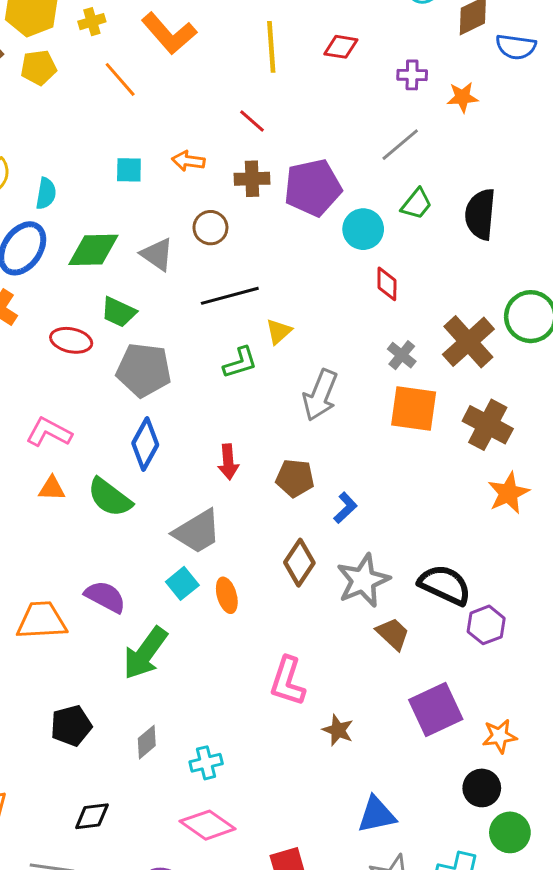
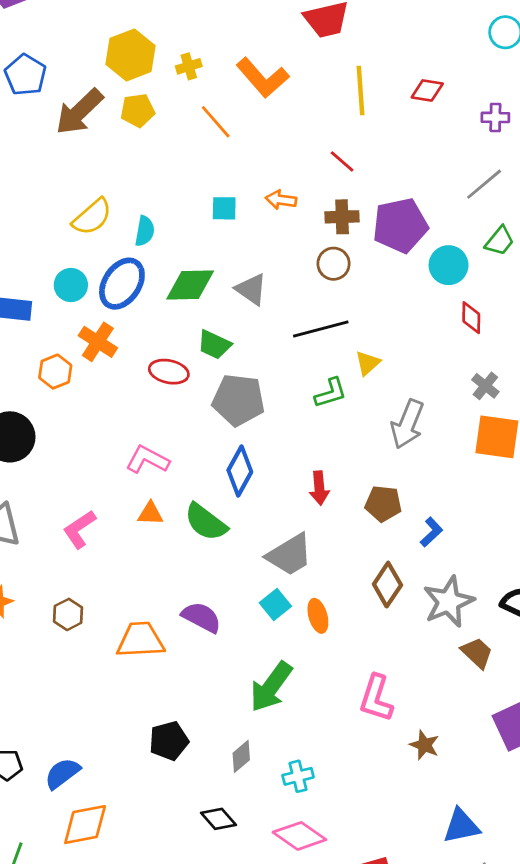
brown circle: (210, 228) -> (334, 264), moved
green arrow: (145, 653) -> (271, 687), moved
black diamond: (92, 816) -> (219, 819), moved, turned 56

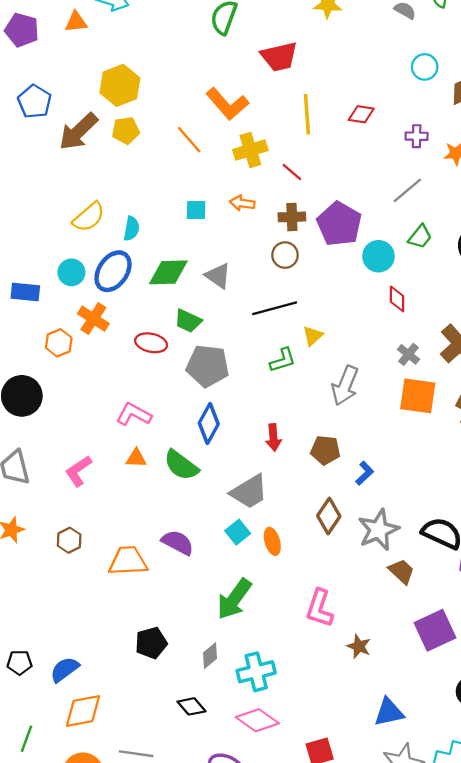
yellow cross: (189, 66) -> (250, 150), moved, size x1.6
purple pentagon: (400, 225) -> (339, 224), turned -30
cyan cross: (298, 776) -> (256, 672), size x1.5

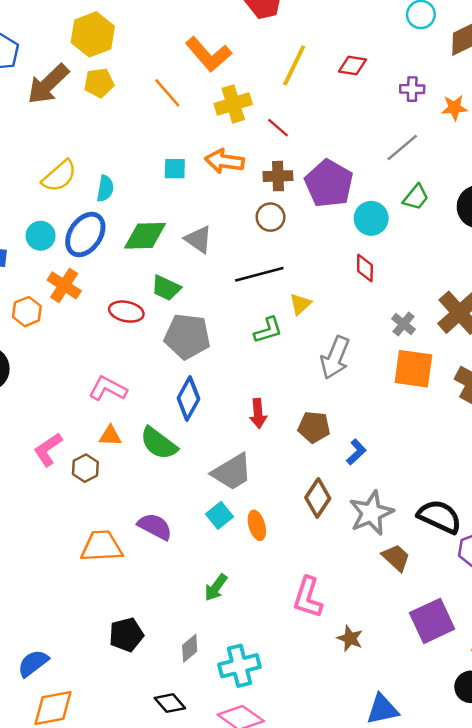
yellow line: (307, 114) -> (294, 65), turned 30
orange arrow: (242, 203) -> (225, 161), size x1.4
red diamond: (397, 299) -> (365, 268), moved
brown hexagon: (69, 540) -> (85, 468), moved
green arrow: (234, 599) -> (216, 587), size x0.6

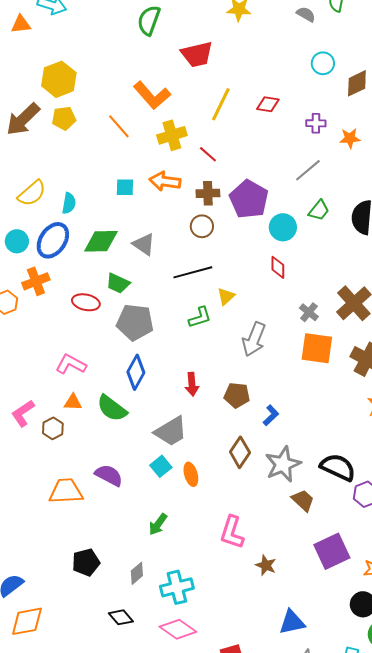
orange cross: (64, 285) -> (36, 281), turned 36

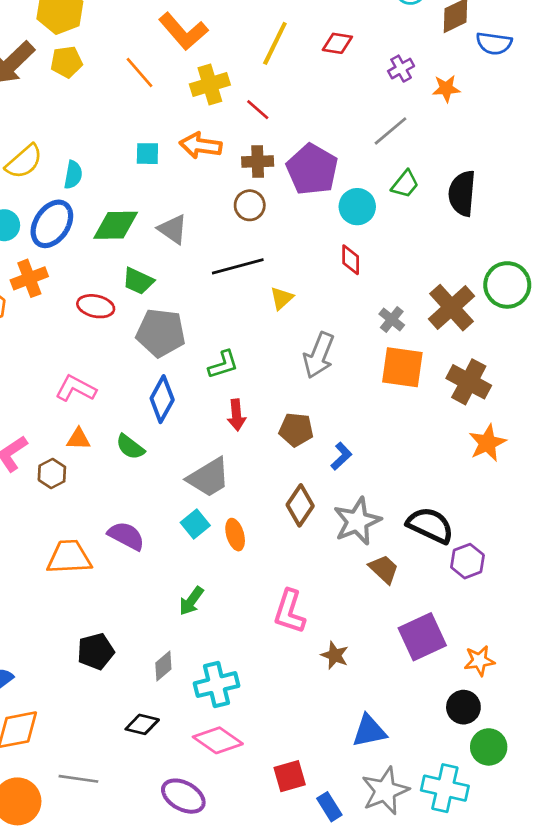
purple cross: (316, 123) -> (401, 69), turned -30
green L-shape: (200, 317) -> (223, 365), moved
green semicircle: (112, 408) -> (130, 447), size x0.7
black diamond: (121, 617) -> (142, 724), turned -35

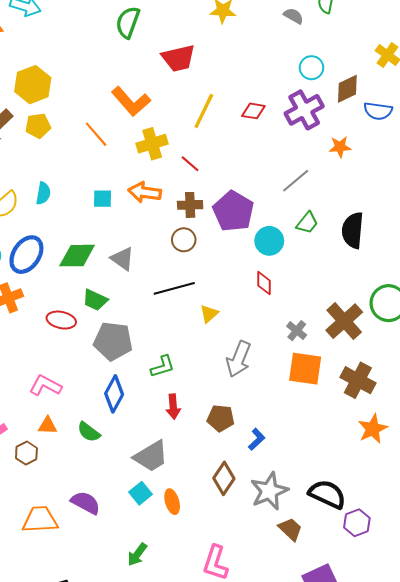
purple cross: (401, 69) -> (304, 110), moved, size x1.8
cyan semicircle: (73, 175) -> (43, 193), moved

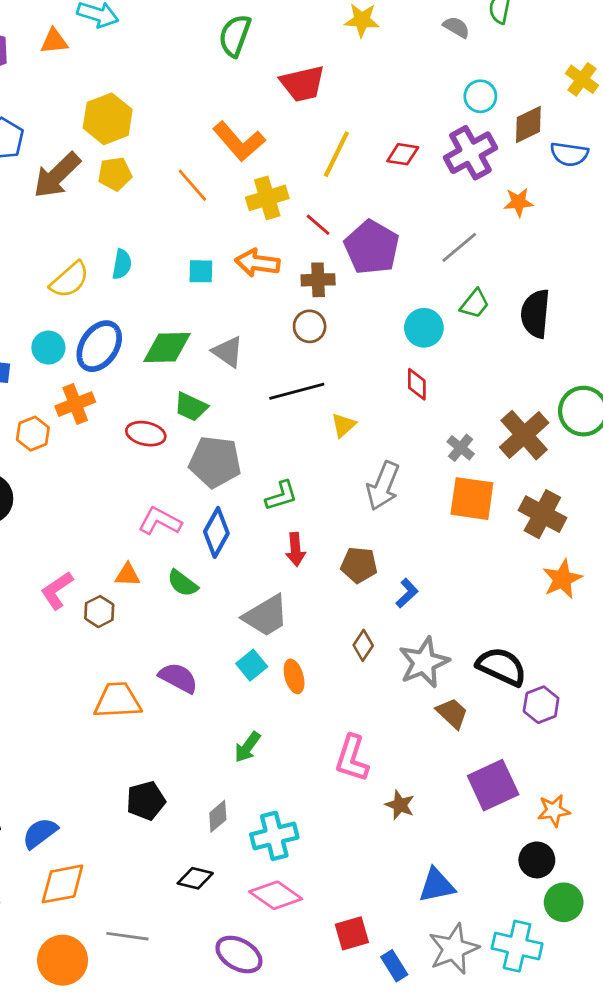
purple pentagon: (233, 211) -> (372, 247), moved
pink L-shape: (45, 385) -> (160, 521), moved
brown diamond: (224, 478) -> (363, 645), size x0.7

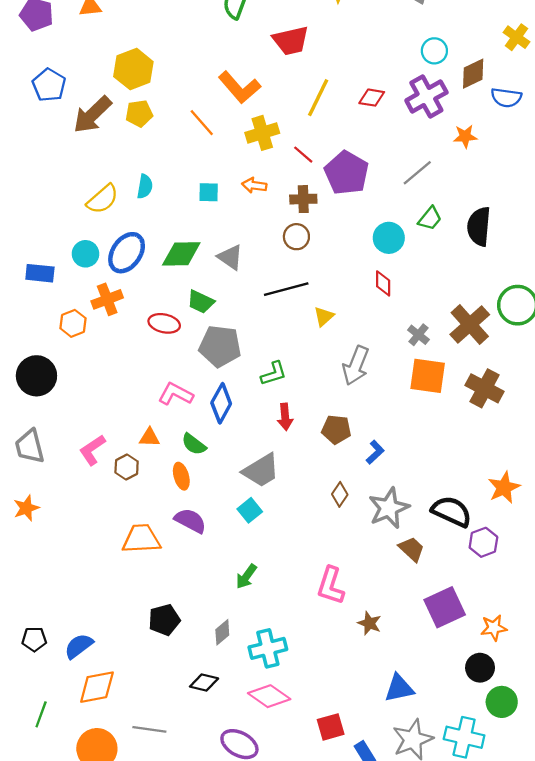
orange arrow: (257, 263) -> (254, 185), size x0.7
orange star: (562, 579) -> (504, 488), moved
orange ellipse: (294, 676) -> (181, 476), moved

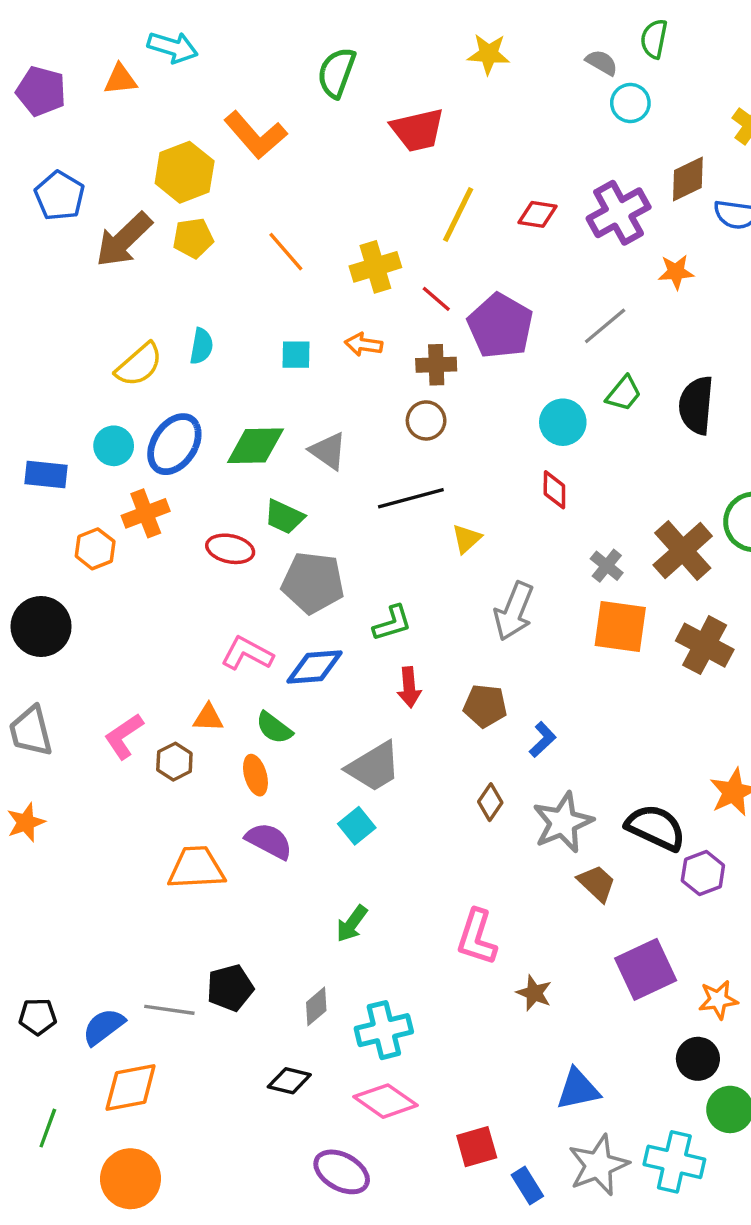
cyan circle: (434, 51) -> (630, 103), moved
orange L-shape: (239, 87) -> (255, 135), moved
blue diamond: (221, 403) -> (315, 667), turned 57
gray line: (149, 729) -> (169, 1010), moved

